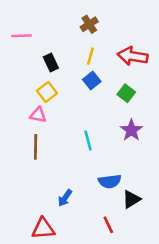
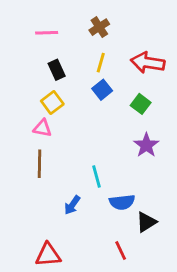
pink line: (21, 36) -> (47, 33), moved
cyan line: (88, 140) -> (96, 177), moved
blue arrow: (65, 198) -> (72, 205), moved

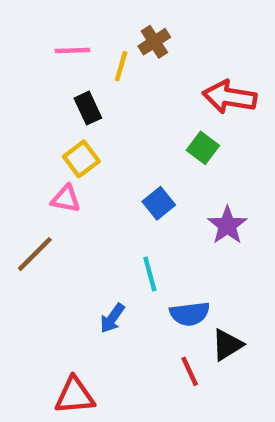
yellow line: (101, 63) -> (121, 66), moved
blue square: (102, 90) -> (159, 203), moved
green square: (141, 104) -> (203, 148), moved
brown line: (40, 164) -> (35, 254), moved, turned 44
red line: (121, 251) -> (190, 371), moved

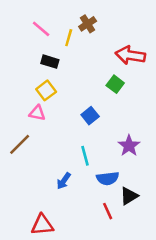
pink line: (72, 51) -> (41, 29), turned 42
black rectangle: (88, 108) -> (50, 62), turned -48
purple star: (227, 225) -> (129, 146), moved

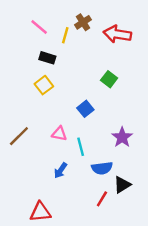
red arrow: (130, 55) -> (117, 34), moved
pink triangle: (37, 113) -> (59, 134), moved
red line: (108, 211) -> (102, 199), turned 56

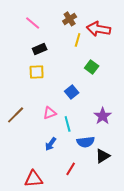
yellow line: (65, 35) -> (78, 40), moved
black rectangle: (47, 58) -> (40, 49), turned -40
yellow square: (44, 85) -> (37, 72), turned 35
pink triangle: (59, 134) -> (50, 113), turned -32
red line: (102, 199) -> (71, 169), moved

